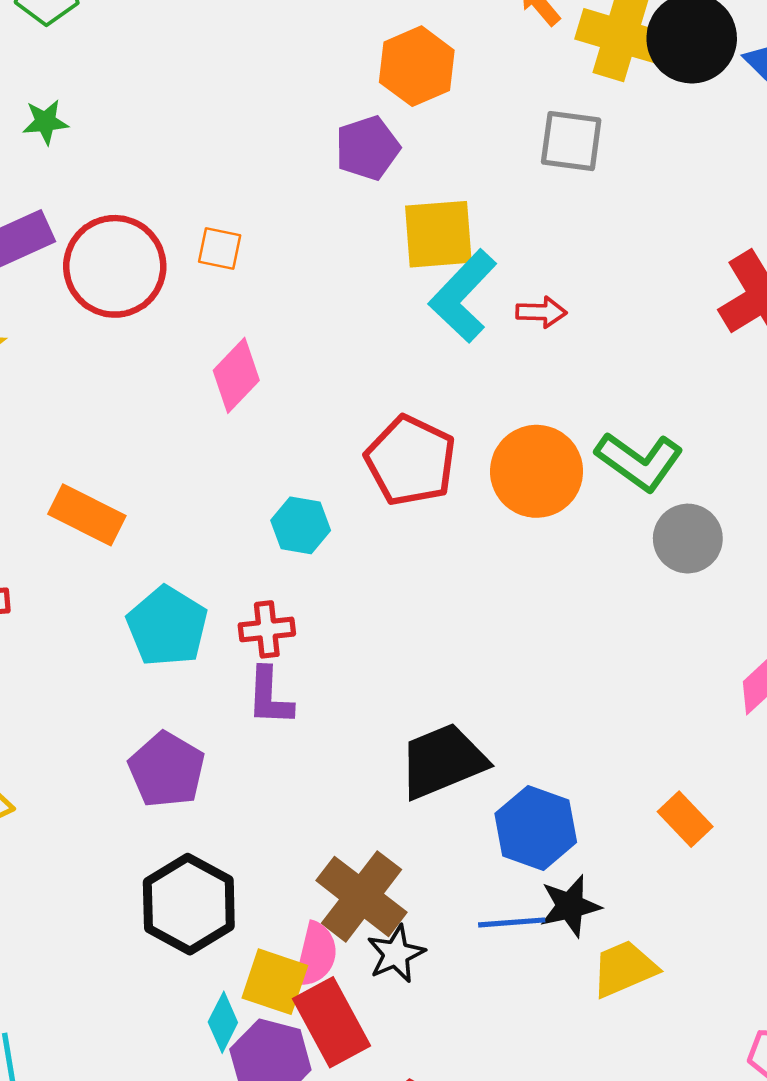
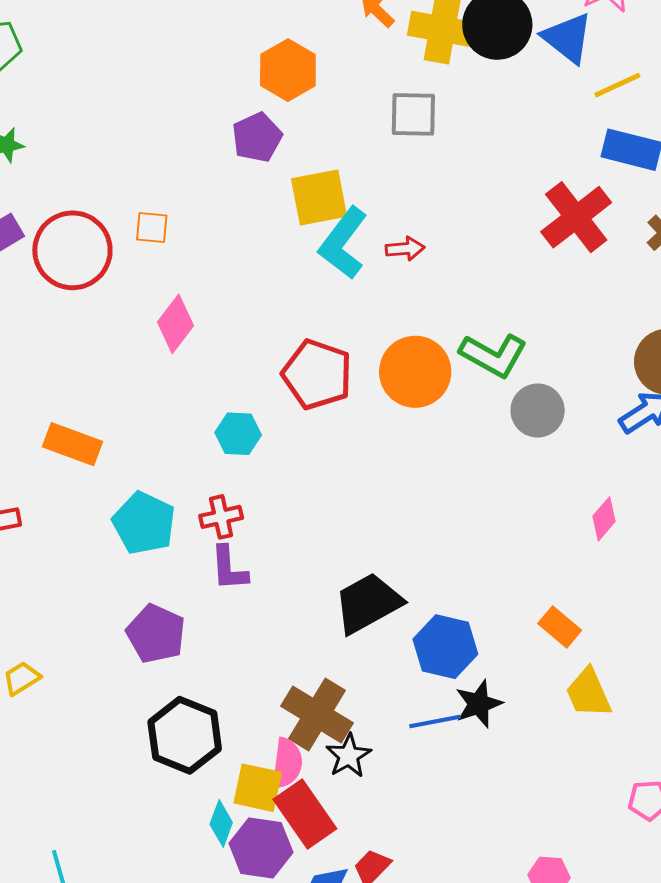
yellow trapezoid: (624, 969) -> (588, 693), moved, turned -84

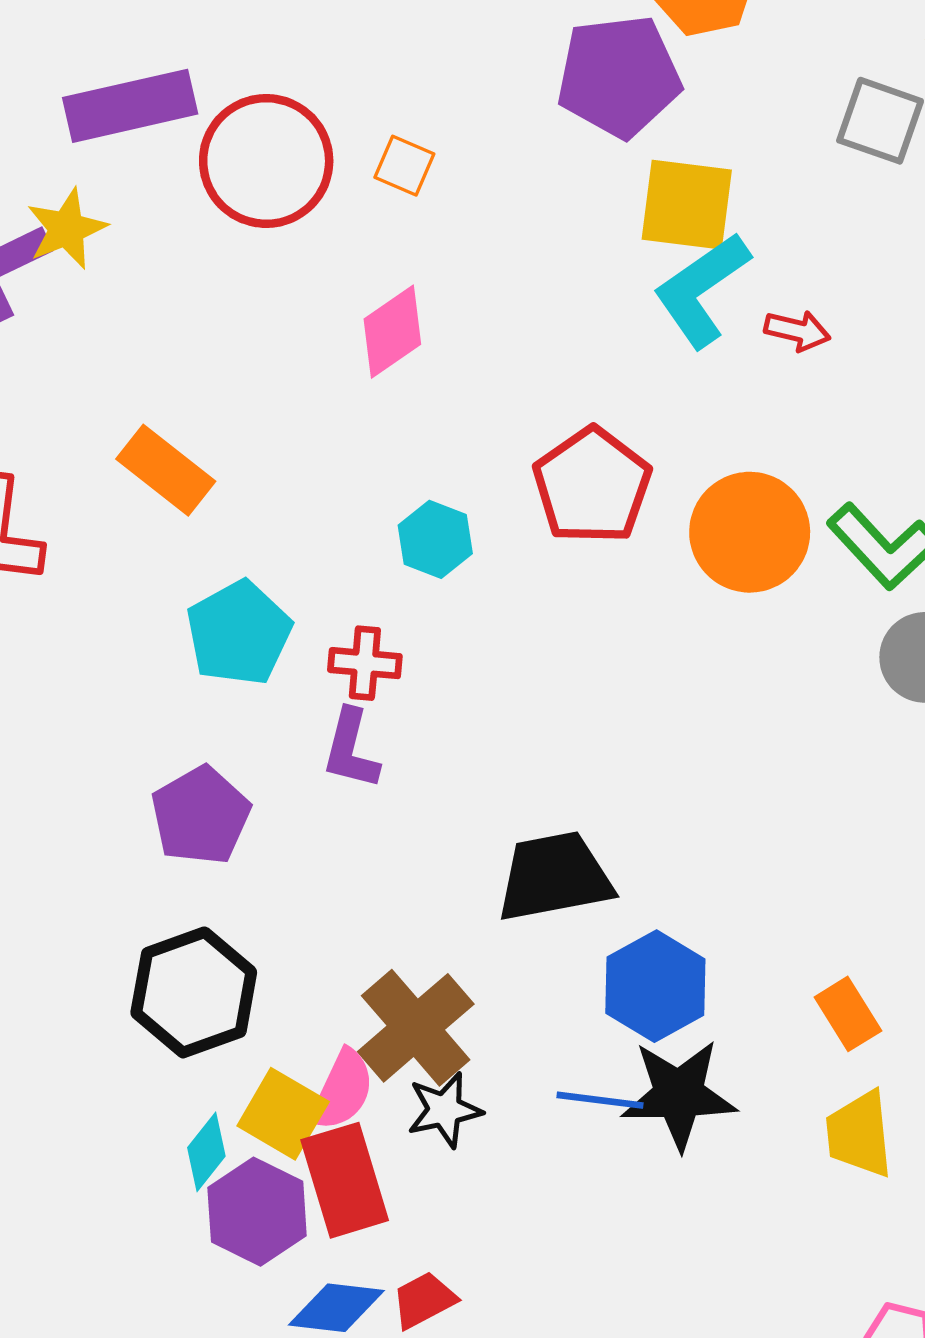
purple pentagon: (257, 137) -> (619, 76), size x1.5
black star: (479, 704) -> (679, 1095), size x1.4

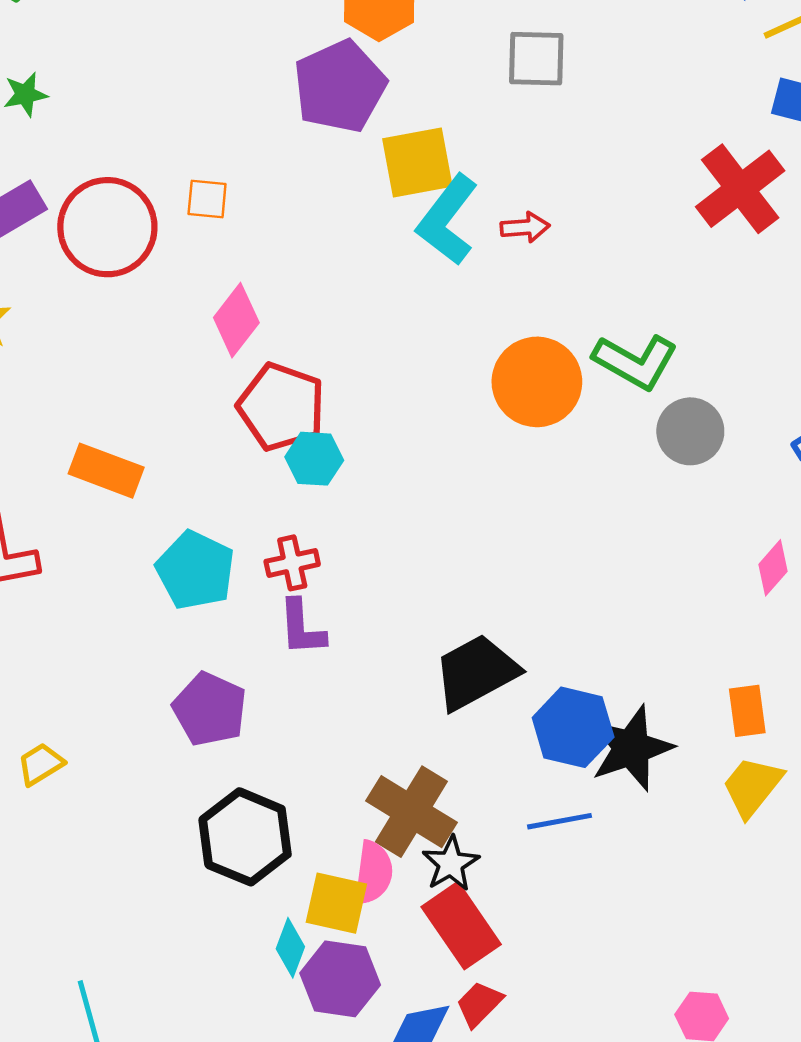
red pentagon: (592, 486) -> (281, 407), moved
orange rectangle: (848, 1014) -> (747, 711), moved, turned 42
black star: (679, 1095) -> (631, 748), moved
yellow trapezoid: (859, 1134) -> (752, 786), turned 62
red rectangle: (345, 1180) -> (461, 926), moved

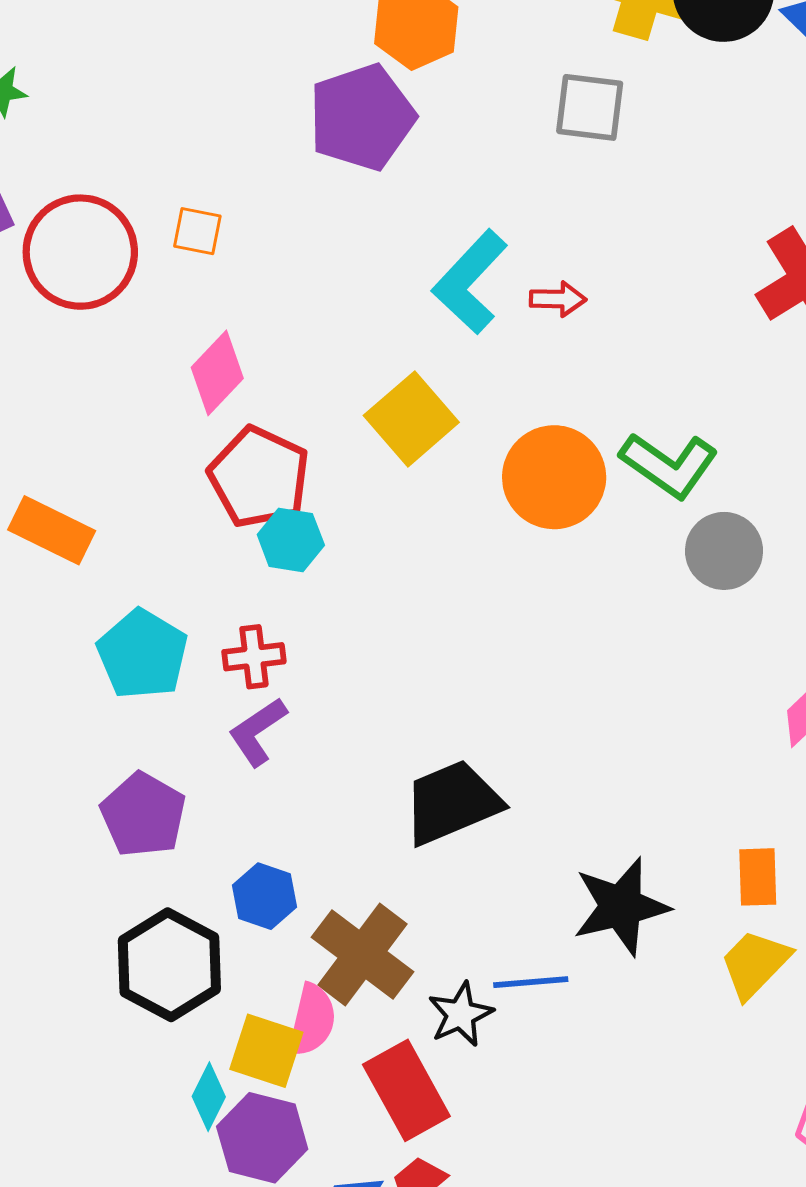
yellow square: (417, 163) -> (411, 419), moved, turned -36
purple L-shape: (302, 628) -> (258, 732), turned 54
blue hexagon: (573, 727) -> (264, 896), moved, size x0.7
black star: (451, 864) -> (461, 1014), moved

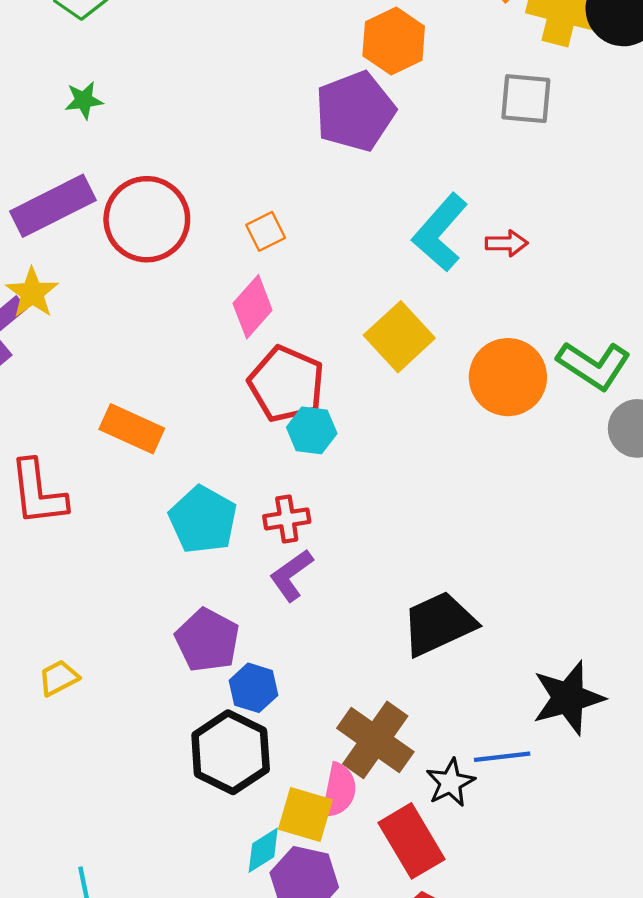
orange square: (197, 231) -> (266, 231), moved, turned -36
blue hexagon: (264, 896) -> (254, 688), moved
cyan diamond: (209, 1097) -> (263, 850), turned 33

